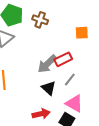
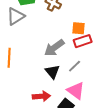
orange square: (82, 33) -> (79, 28), moved
red rectangle: (63, 59) -> (83, 41), moved

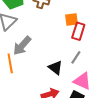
red rectangle: (83, 41) -> (78, 31), turned -42
gray arrow: (54, 48) -> (22, 46), moved

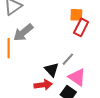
gray line: (76, 57) -> (68, 59), moved
black triangle: (55, 68) -> (52, 70), moved

